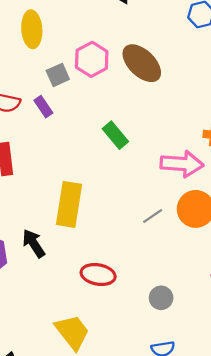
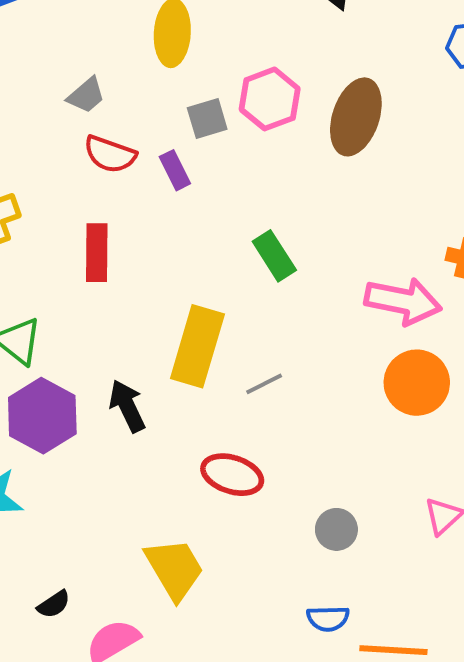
brown ellipse: (142, 63) -> (356, 117), turned 57
green rectangle: (115, 135) -> (274, 256), moved
gray line: (153, 216) -> (264, 384), moved

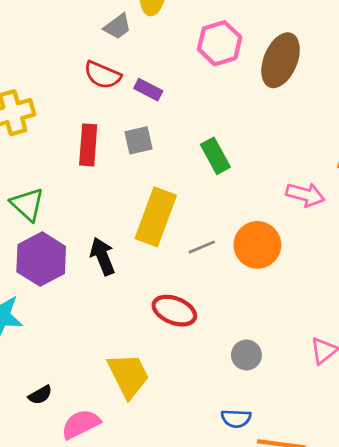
gray trapezoid: (86, 95) -> (117, 26), moved
gray square: (207, 118) -> (138, 140), moved
purple rectangle: (175, 170) -> (148, 90), turned -40
pink arrow: (403, 301) -> (305, 195), size x0.7
orange circle: (417, 383) -> (257, 245), moved

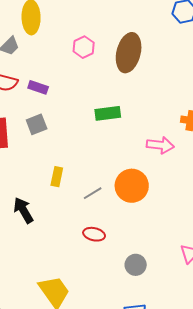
pink hexagon: (220, 43) -> (84, 47), size x0.7
green rectangle: (215, 156) -> (108, 113), moved, turned -60
yellow rectangle: (156, 217) -> (57, 177), size x0.5
red ellipse: (174, 311) -> (94, 234), moved, size x0.7

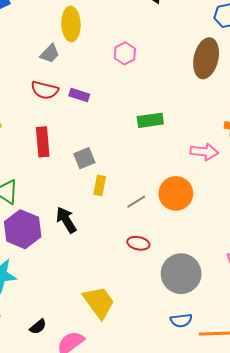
brown ellipse: (129, 53) -> (206, 58), moved
gray square: (37, 124) -> (84, 158), moved
gray circle: (136, 265) -> (181, 274), size x1.8

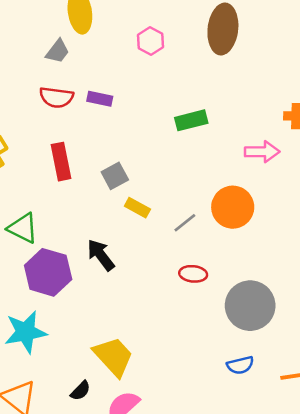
brown ellipse: (206, 58) -> (223, 29), moved
yellow rectangle: (100, 185) -> (137, 208), turned -66
yellow trapezoid: (99, 302) -> (113, 357), moved
blue semicircle: (181, 320) -> (240, 365), moved

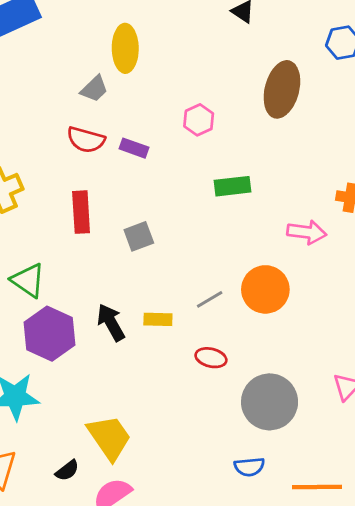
pink hexagon: (151, 41) -> (199, 120), moved
yellow rectangle: (137, 208) -> (158, 319), moved, turned -35

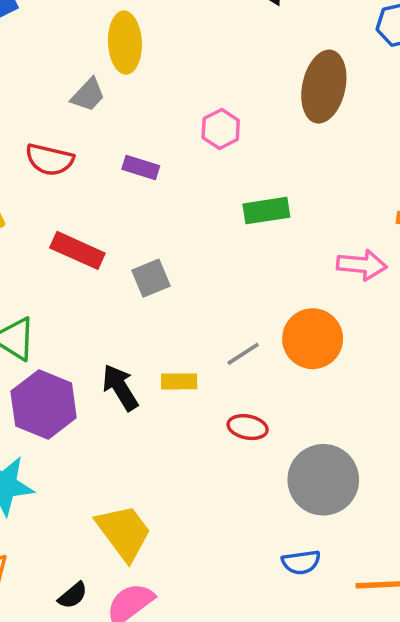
red semicircle: (86, 140) -> (49, 160), moved
red rectangle: (81, 212) -> (77, 250), turned -60
black semicircle: (67, 471) -> (73, 595), moved

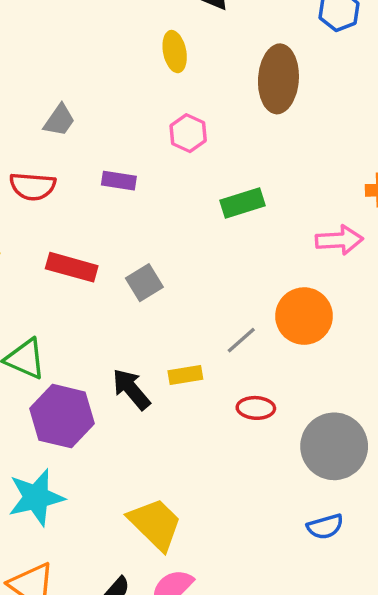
yellow ellipse: (125, 43) -> (175, 52), moved, size x0.7

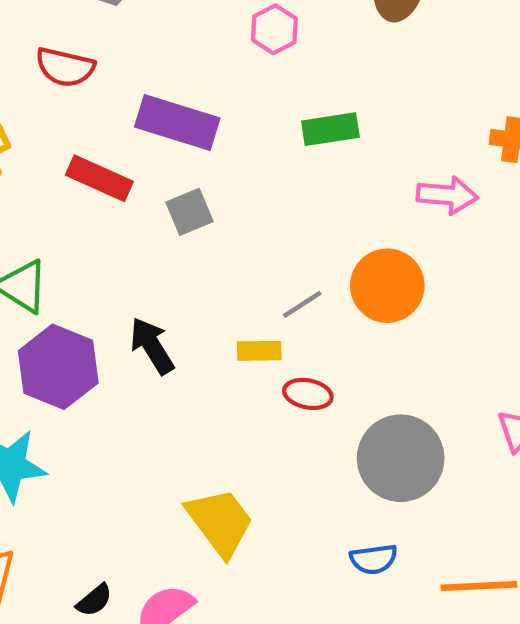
purple rectangle: (119, 181) -> (177, 122), moved, size x1.8
yellow rectangle: (185, 375) -> (259, 351), moved
yellow trapezoid: (155, 524) -> (220, 522), moved

